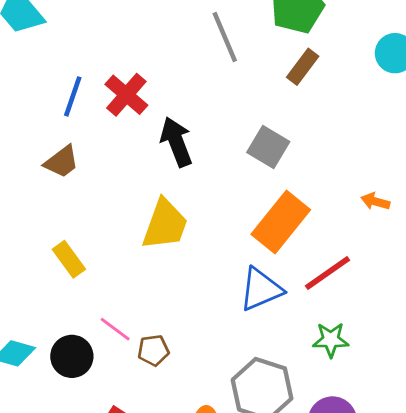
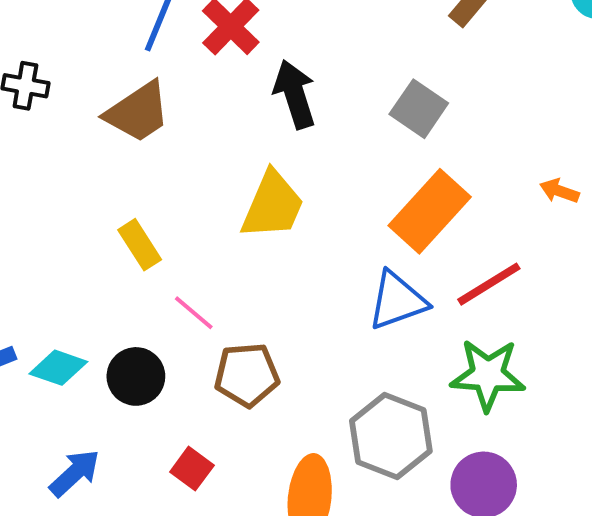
brown trapezoid: (62, 162) -> (138, 112), size x1.4
pink line: (115, 329) -> (194, 313), moved
green star: (331, 340) -> (488, 375), size x1.5
brown pentagon: (153, 350) -> (247, 375), size x1.5

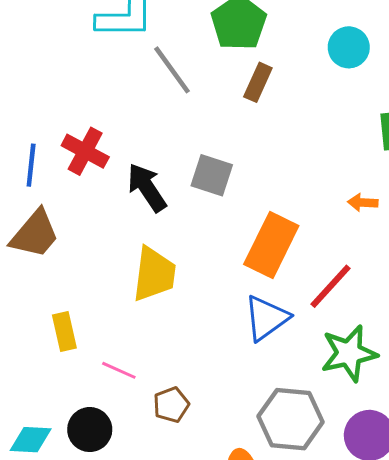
gray square: (419, 109) -> (212, 175), moved
yellow rectangle: (140, 245) -> (64, 332), turned 36
brown pentagon: (247, 375) -> (171, 405), size x0.7

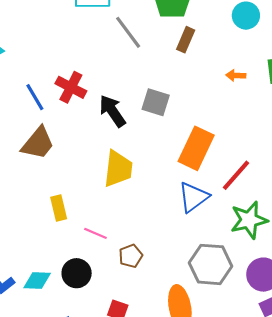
blue line: (31, 165) -> (35, 97), turned -36
orange arrow: (363, 202) -> (236, 75), moved

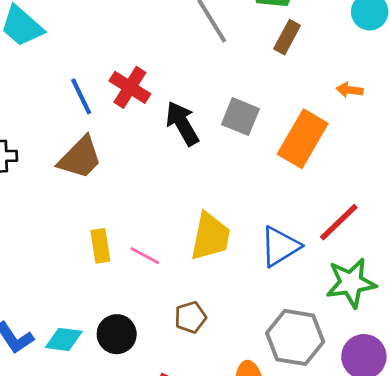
orange rectangle: (196, 148) -> (303, 139), moved
yellow trapezoid: (118, 169) -> (210, 236), moved
pink line: (95, 233) -> (145, 256), moved

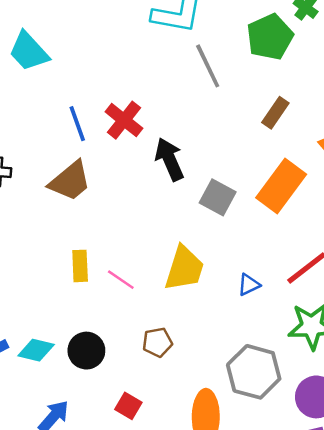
brown rectangle: (287, 37) -> (275, 113), moved
gray square: (240, 117) -> (218, 197), moved
blue triangle: (280, 246) -> (249, 285), size x0.6

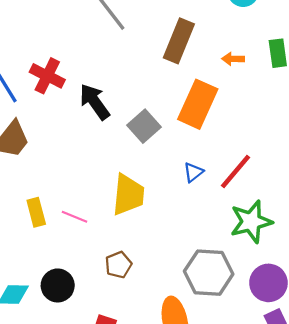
brown rectangle: (275, 113) -> (179, 41), size x1.5
gray square: (218, 197) -> (144, 126), turned 32
blue triangle: (249, 285) -> (193, 172), moved

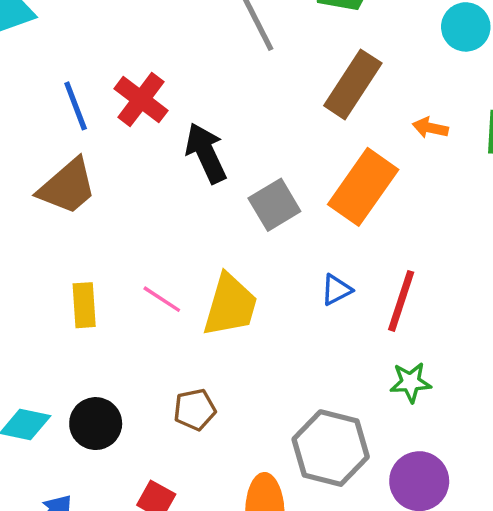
red line: (235, 172) -> (401, 301), turned -33
pink line: (75, 217) -> (162, 299), moved
green star: (251, 222) -> (410, 382), size x0.6

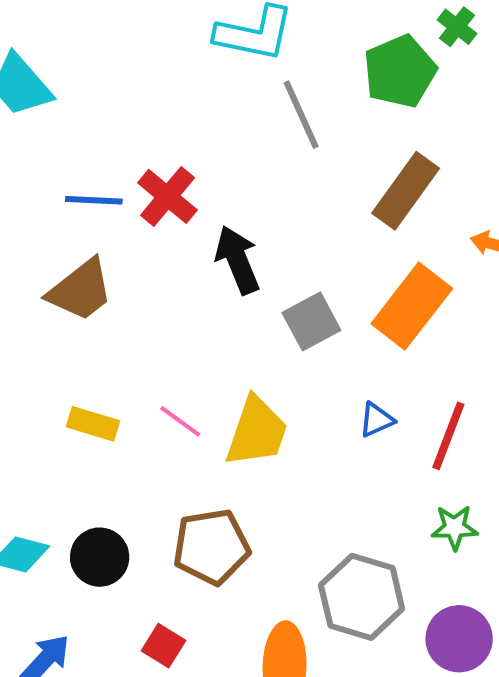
blue line: (76, 106) -> (94, 200), turned -69
yellow rectangle: (84, 305) -> (93, 424), turned -72
brown pentagon: (195, 410) -> (211, 547), size x1.6

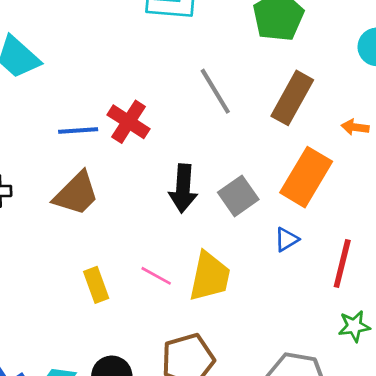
gray line: (301, 115) -> (215, 91), moved
black arrow: (237, 260) -> (183, 188), moved, turned -147
blue triangle: (376, 420) -> (286, 239), moved
yellow rectangle: (93, 424) -> (96, 285), turned 60

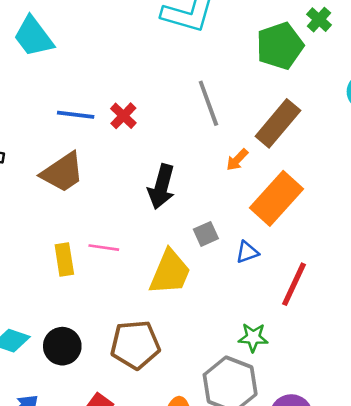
red cross: (129, 122) -> (123, 116), size x0.7
orange arrow: (355, 127) -> (237, 160), moved, turned -65
gray square: (238, 196) -> (206, 234), moved, size x0.7
pink line: (156, 276) -> (104, 248), moved, turned -32
green star: (354, 326) -> (253, 337), moved

